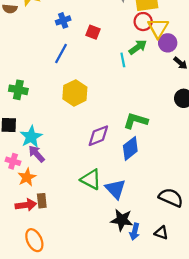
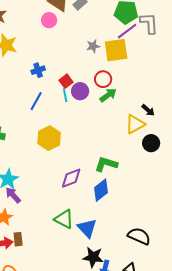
red circle: (143, 22) -> (103, 79), moved
yellow triangle: (158, 28) -> (135, 124), moved, turned 30
red square: (93, 32) -> (66, 81), turned 32
purple circle: (168, 43) -> (80, 91), moved
cyan line: (123, 60) -> (65, 95), moved

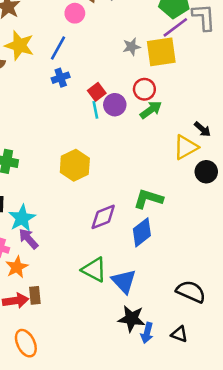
blue line: (36, 101) -> (58, 48), moved

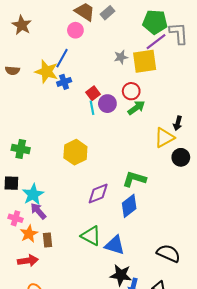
yellow star: (19, 45) -> (46, 72), moved
black arrow: (202, 129) -> (178, 123), turned 64
blue triangle: (124, 281) -> (115, 245), turned -30
brown rectangle: (35, 295) -> (48, 240), moved

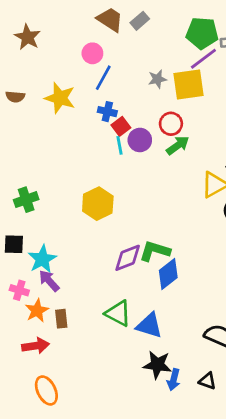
pink circle: (75, 30) -> (92, 53), moved
blue line: (62, 58) -> (103, 78), moved
blue cross: (64, 82) -> (107, 112), moved, turned 32
green cross: (21, 149) -> (26, 200), turned -30
green L-shape: (134, 179) -> (155, 251), moved

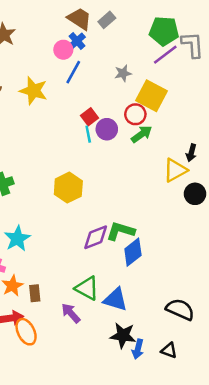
yellow square: (189, 84) -> (152, 96), moved, turned 36
blue cross: (107, 112) -> (77, 41), moved, turned 35
purple arrow: (49, 281) -> (71, 313), moved
orange ellipse: (46, 390) -> (26, 332), moved

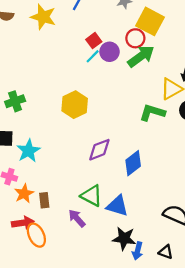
cyan line: (88, 134) -> (93, 56), turned 56
green arrow: (142, 134) -> (141, 56), size x1.4
green L-shape: (120, 231) -> (152, 113), moved

